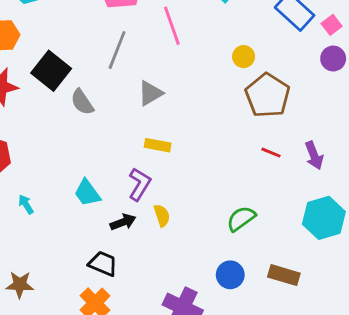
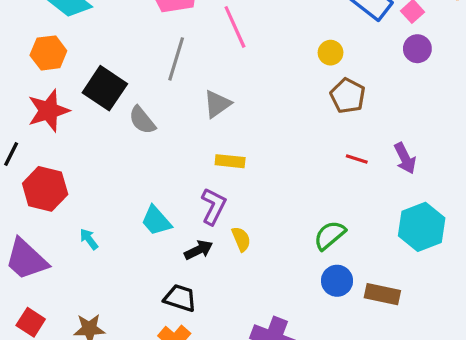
yellow circle: (244, 57) -> (331, 53), moved
brown pentagon: (268, 95) -> (348, 96), size x0.7
blue circle: (230, 275) -> (337, 281), moved

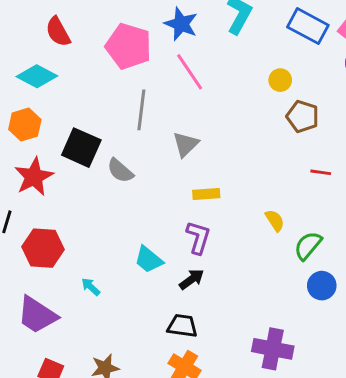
yellow semicircle: (241, 239) -> (275, 220), moved

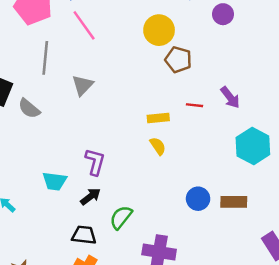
yellow circle: (280, 80) -> (159, 30), size x1.6
yellow rectangle: (206, 194) -> (158, 118), moved
green semicircle: (308, 246) -> (121, 217), moved
cyan trapezoid: (149, 260) -> (55, 181), turned -30

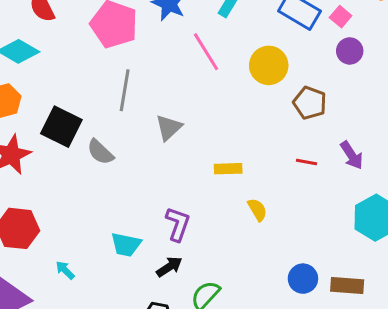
pink line: (84, 25) -> (206, 52), moved
brown pentagon: (178, 60) -> (310, 103), moved
yellow rectangle: (158, 118) -> (228, 169), moved

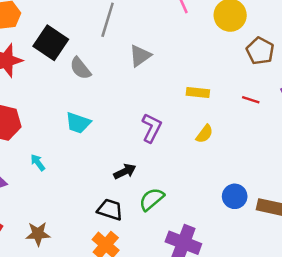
yellow rectangle: (228, 169) -> (198, 93), moved
yellow semicircle: (257, 210) -> (204, 134), turned 60
purple L-shape: (178, 224) -> (152, 128), moved
cyan trapezoid: (126, 245) -> (78, 123), moved

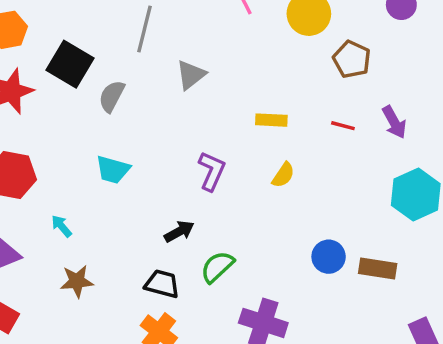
gray semicircle: (80, 68) -> (112, 96), turned 70
brown star: (38, 234) -> (77, 281), moved

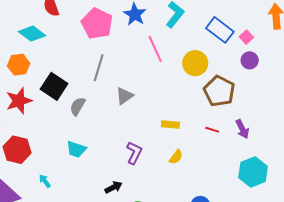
brown pentagon: (352, 59) -> (219, 91), size x1.4

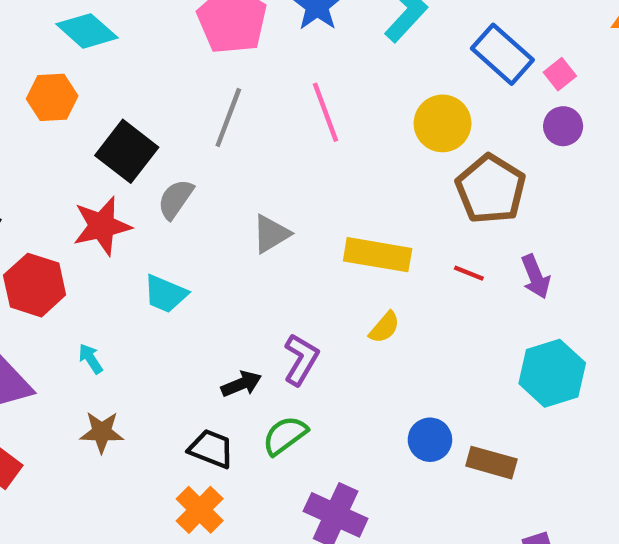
pink line: (155, 49) -> (325, 112), moved
gray triangle: (125, 96) -> (271, 234), moved
red star: (19, 101) -> (102, 226), moved
yellow rectangle: (170, 124) -> (378, 255), size x1.6
purple L-shape: (134, 153) -> (301, 359), moved

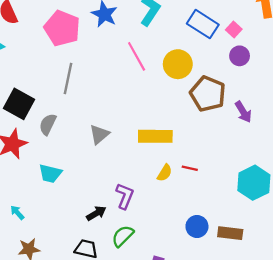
pink line: (325, 112) -> (137, 56), moved
red line: (469, 273) -> (190, 168), moved
purple arrow: (536, 277) -> (243, 112), moved

